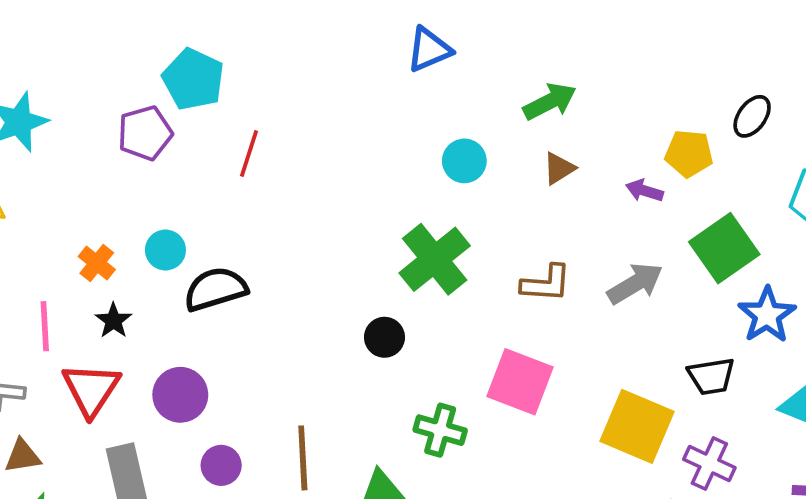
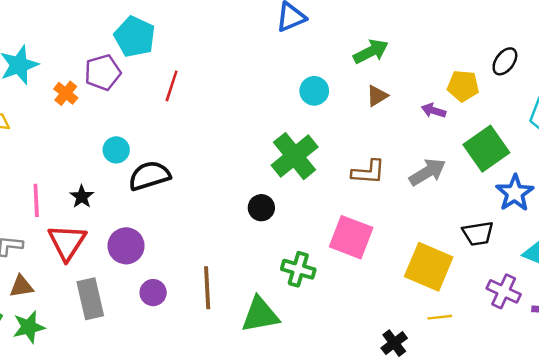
orange cross: (97, 263) -> (66, 93), moved
purple cross: (709, 464) -> (504, 291), moved

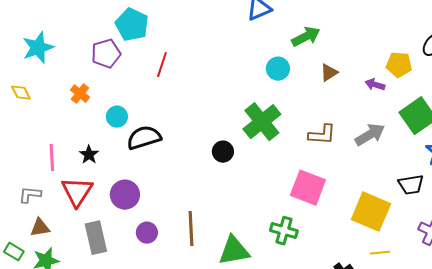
green arrow: (371, 51) -> (306, 37), moved
orange cross: (66, 93) -> (80, 94), moved
black circle: (261, 208) -> (223, 152), moved
green cross: (298, 269) -> (284, 231), moved

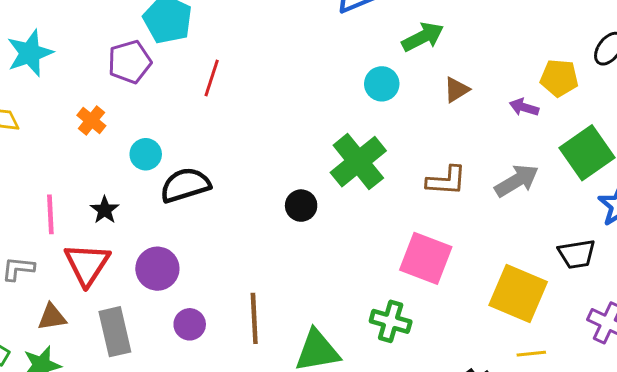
brown triangle: (40, 228) -> (52, 317), moved

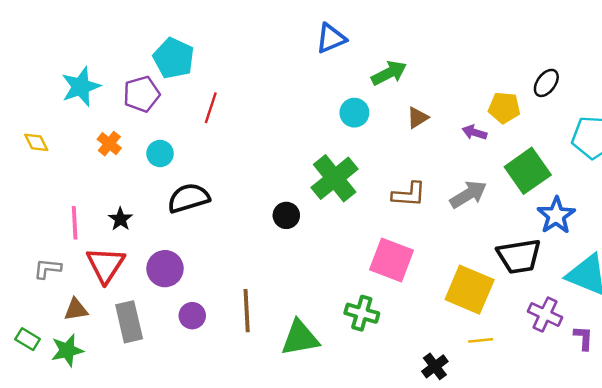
cyan star: (30, 53) -> (81, 87), moved
cyan circle: (146, 154) -> (160, 153), moved
black trapezoid: (577, 254) -> (519, 256), size x1.4

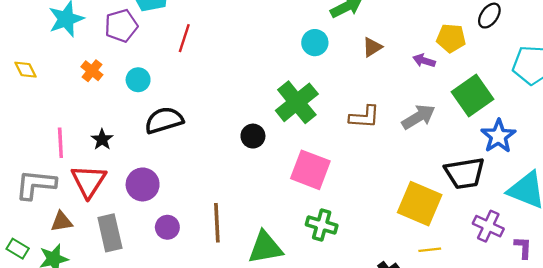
pink square: (392, 260) -> (310, 170), moved
gray L-shape: (47, 269) -> (36, 184), size x1.6

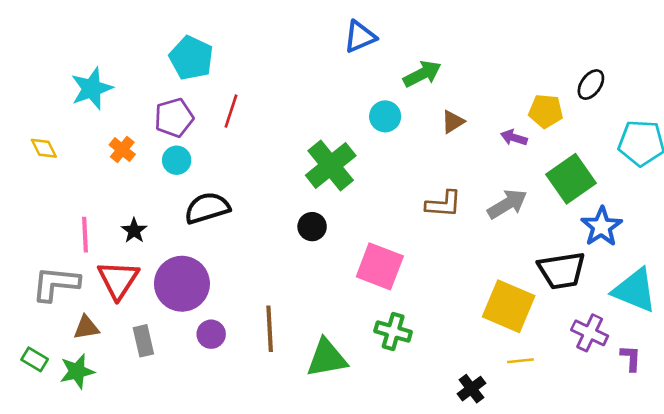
purple pentagon: (121, 26) -> (174, 118), moved
green cross: (297, 102) -> (331, 166), moved
purple circle: (143, 184) -> (182, 284), size x1.4
gray rectangle: (110, 233) -> (143, 341), size x0.7

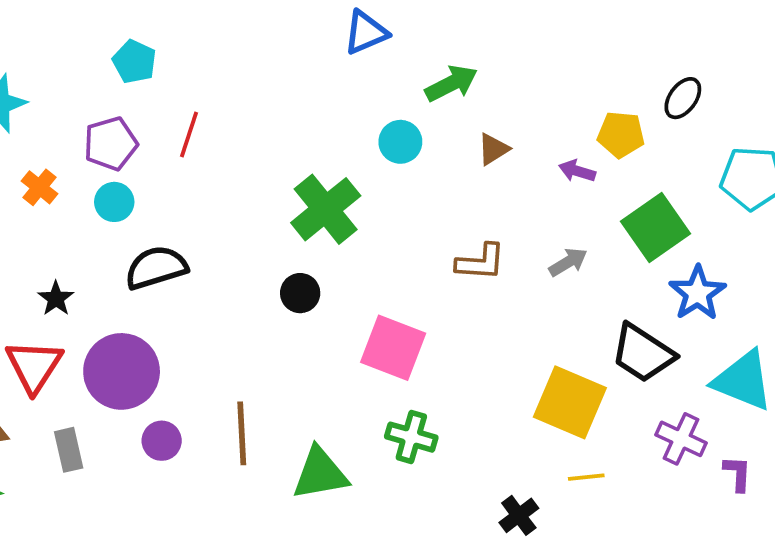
cyan pentagon: (191, 58) -> (134, 62), size x0.7
gray arrow: (507, 204) -> (568, 262), size x0.7
black trapezoid: (562, 270) -> (643, 353), turned 42

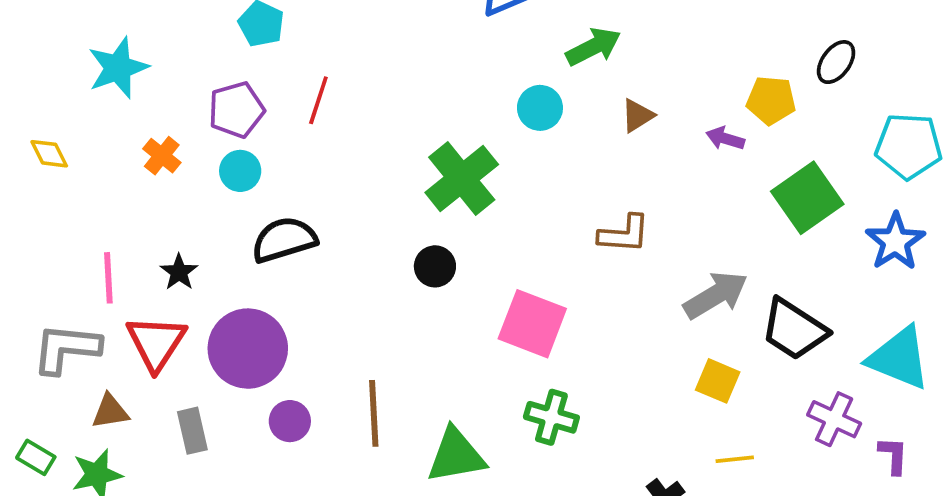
gray arrow: (568, 262) -> (716, 295), moved, size x1.6
blue star: (697, 293) -> (895, 242), moved
yellow square: (570, 402) -> (718, 381), size x0.6

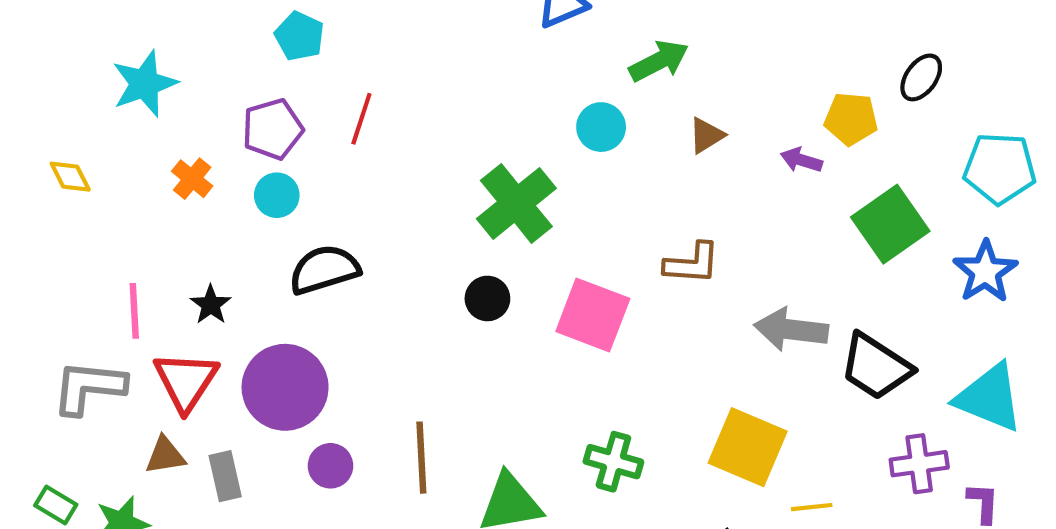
gray arrow: (716, 295) -> (791, 329), turned -142
pink square: (532, 324) -> (593, 315), moved
yellow square: (718, 381) -> (748, 447), moved, size x1.6
brown triangle: (110, 412) -> (165, 455), moved
purple cross: (834, 419) -> (919, 464), turned -33

